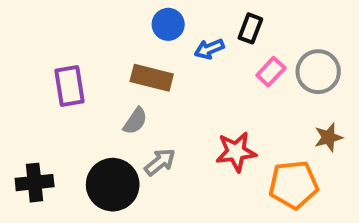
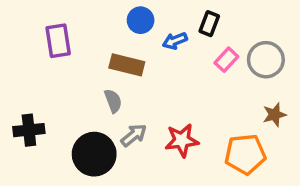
purple rectangle: (70, 86) -> (58, 41), moved
gray semicircle: (135, 121) -> (113, 101), turned -55
red star: (236, 152) -> (182, 140), moved
black cross: (35, 183) -> (29, 130), moved

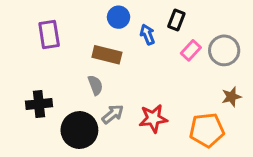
blue arrow: (175, 41) -> (147, 34), turned 90
black cross: (29, 130) -> (39, 104), moved

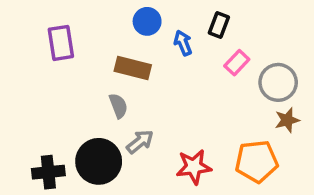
gray circle: (224, 50) -> (278, 82), moved
black cross: (39, 104) -> (48, 172), moved
red star: (153, 118) -> (194, 167), moved

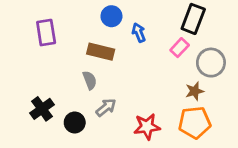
black rectangle: (219, 25) -> (193, 19), moved, size x1.5
brown star: (287, 120) -> (195, 91), moved
black circle: (99, 161) -> (75, 122), size x0.6
black cross: (48, 172) -> (42, 109), moved, turned -30

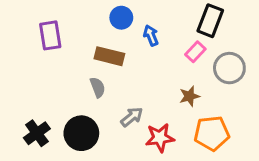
brown star: (195, 91) -> (189, 96), moved
gray arrow: (106, 108) -> (132, 117), moved
black cross: (42, 109) -> (37, 133), moved
black circle: (75, 122) -> (81, 133), size x1.5

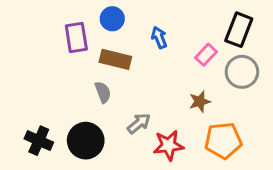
blue circle: (121, 18) -> (112, 19), moved
black rectangle: (210, 21) -> (239, 30), moved
purple rectangle: (50, 35) -> (76, 37), moved
black cross: (37, 133) -> (39, 141), turned -30

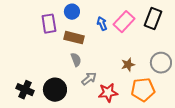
pink rectangle: (206, 55) -> (124, 22), moved, size x1.5
gray circle: (242, 72) -> (161, 63), moved
gray semicircle: (103, 92) -> (76, 60), moved

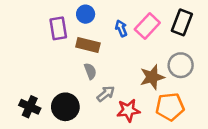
gray circle: (161, 63) -> (181, 65), moved
brown star: (128, 65) -> (152, 77), size x1.5

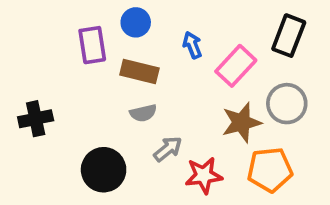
pink rectangle: (147, 26) -> (236, 66), moved
gray semicircle: (90, 71) -> (143, 113), turned 98
black cross: (30, 107) -> (36, 119), moved, turned -36

